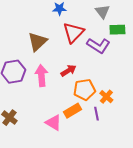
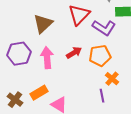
orange pentagon: (84, 90) -> (100, 56), moved
orange rectangle: (72, 111) -> (39, 93), moved

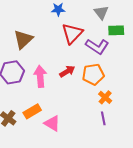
brown triangle: (43, 24) -> (23, 39), moved
purple line: (102, 96) -> (103, 118), moved

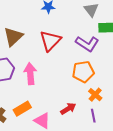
red triangle: (72, 33) -> (50, 41), moved
red arrow: (67, 71) -> (68, 109), moved

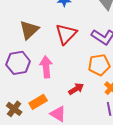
red arrow: (68, 109) -> (76, 89), moved

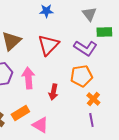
red arrow: (76, 89) -> (53, 92), moved, turned 133

